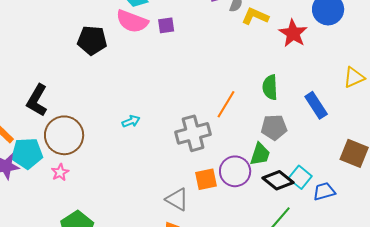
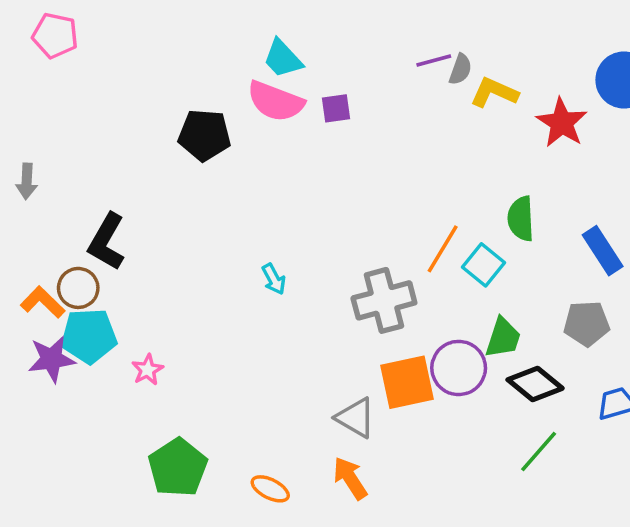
cyan arrow: (131, 121) -> (274, 279), turned 84
gray pentagon: (274, 127) -> (587, 324), moved
brown circle: (64, 135) -> (78, 288), moved, size x0.6
cyan square: (300, 177) -> (483, 265), moved
orange square: (206, 179) -> (407, 382), size x1.4

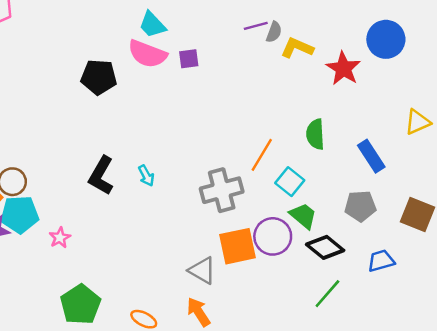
black L-shape: (107, 242) -> (101, 176), moved
cyan square: (483, 265) -> (290, 182), moved
green trapezoid: (503, 338) -> (303, 216), turned -68

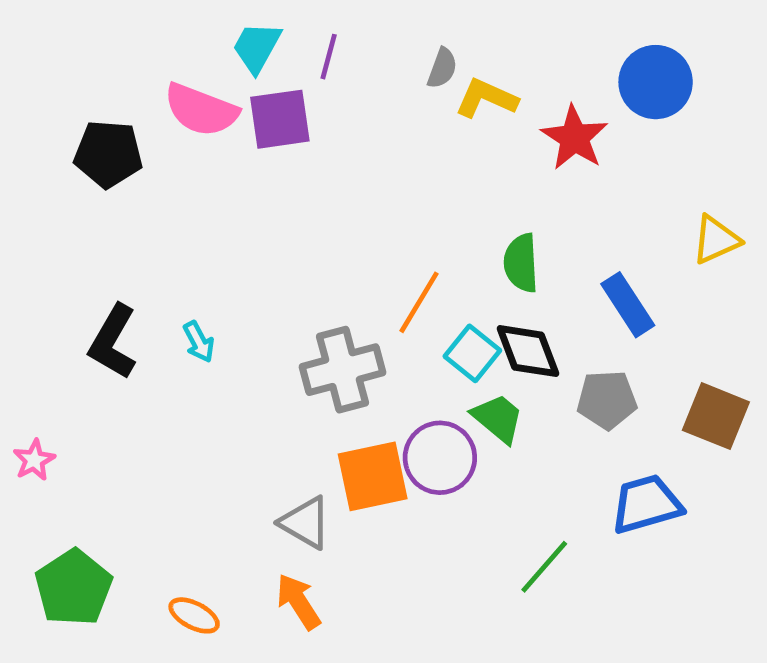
cyan trapezoid: (152, 25) -> (257, 47), moved, turned 72
purple line: (256, 26) -> (329, 57), moved, turned -60
purple square: (189, 59) -> (280, 119), size x1.6
black diamond: (325, 247) -> (528, 351), moved, turned 30
blue trapezoid: (381, 261) -> (646, 504), size x1.4

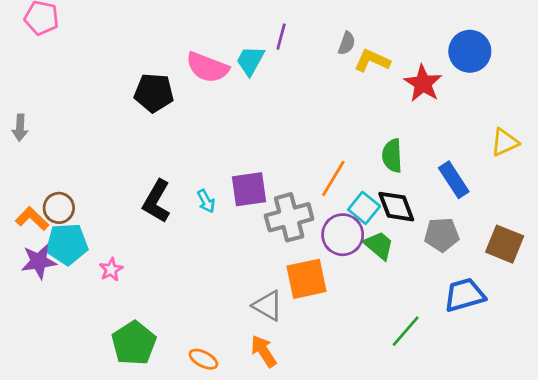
cyan trapezoid: (257, 47) -> (250, 61), moved
purple square: (280, 119) -> (249, 189), moved
purple circle: (440, 458) -> (343, 235), moved

